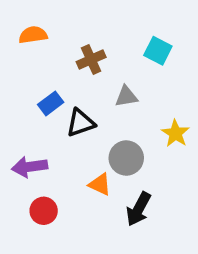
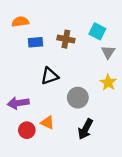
brown cross: (91, 60) -> (66, 39), moved, turned 35
gray triangle: (126, 96) -> (108, 52), moved, turned -48
blue rectangle: (51, 103) -> (36, 42), moved, turned 32
orange triangle: (100, 184) -> (47, 123), moved

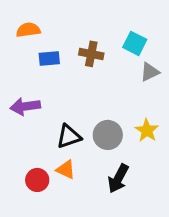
gray triangle: (108, 52) -> (150, 72), turned 32
black triangle: (50, 76) -> (69, 136), moved
yellow star: (108, 82) -> (147, 130), moved
purple arrow: (18, 103) -> (25, 106), moved

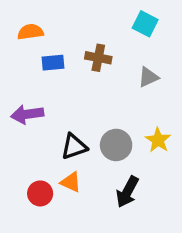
cyan square: (135, 43) -> (145, 24), moved
gray triangle: (150, 72) -> (148, 77), moved

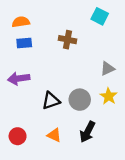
blue rectangle: (53, 63) -> (24, 43), moved
gray triangle: (148, 77) -> (107, 68), moved
orange triangle: (71, 182) -> (54, 135), moved
red circle: (40, 193) -> (18, 136), moved

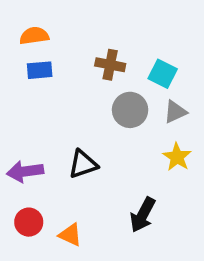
cyan square: (100, 16) -> (163, 74), moved
purple arrow: (19, 78) -> (25, 171), moved
gray circle: (80, 100) -> (130, 110), moved
orange triangle: (54, 135) -> (70, 235), moved

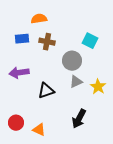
orange semicircle: (34, 36) -> (39, 19), moved
brown cross: (110, 65) -> (47, 42), moved
gray triangle: (175, 112) -> (76, 82), moved
purple arrow: (25, 171) -> (19, 73), moved

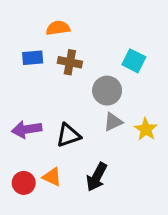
purple arrow: (19, 73) -> (27, 129), moved
black arrow: (79, 119) -> (97, 177), moved
orange triangle: (39, 130) -> (52, 177), moved

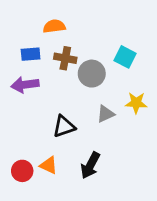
gray circle: (107, 91) -> (92, 74), moved
purple arrow: (27, 129) -> (25, 85), moved
yellow star: (146, 129) -> (136, 103), moved, turned -30

